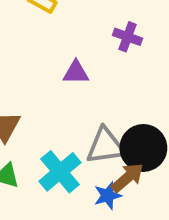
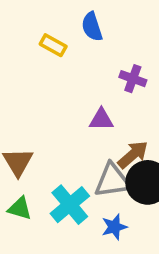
purple triangle: (76, 73) -> (101, 119), moved
brown arrow: (127, 178) -> (133, 155), moved

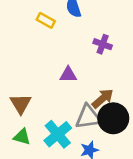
purple triangle: (101, 119) -> (68, 75), moved

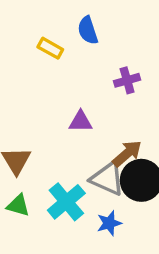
purple cross: (103, 44) -> (127, 80), turned -36
gray triangle: (88, 117) -> (107, 179), turned 32

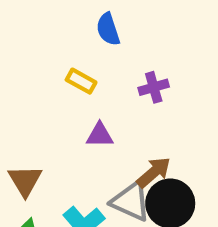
yellow rectangle: (50, 48) -> (81, 81), moved

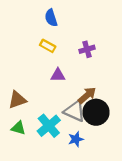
blue semicircle: (108, 29) -> (51, 18), moved
brown triangle: (25, 181) -> (17, 100), turned 42

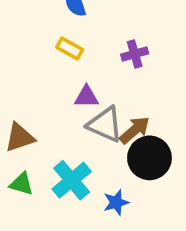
gray triangle: (75, 111) -> (105, 124), moved

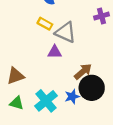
purple cross: (135, 54) -> (101, 16), moved
gray triangle: (105, 124) -> (66, 32), moved
blue star: (116, 202) -> (72, 97), moved

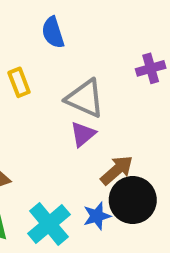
yellow rectangle: (45, 24) -> (19, 82), moved, turned 40
purple triangle: (55, 52) -> (83, 134), moved, turned -40

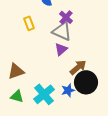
purple cross: (151, 68) -> (66, 17), moved, turned -32

